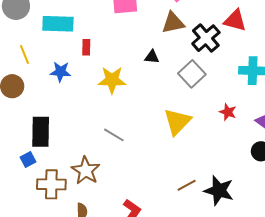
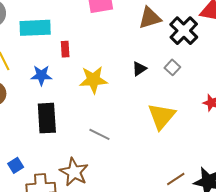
black triangle: (152, 57) -> (139, 69), moved, turned -35
gray square: (192, 74) -> (172, 67), size x0.6
black rectangle: (41, 132) -> (47, 118), moved

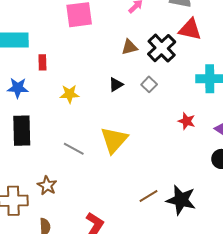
brown triangle: (150, 18) -> (129, 47), moved, size x0.7
yellow star: (93, 80) -> (70, 94), size x0.7
yellow triangle: (162, 116) -> (114, 140), moved
brown star: (74, 172) -> (47, 185), size x0.7

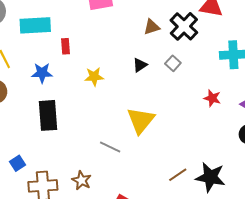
gray line: (74, 149) -> (110, 147), moved
brown star: (47, 185) -> (82, 180), moved

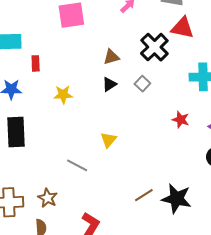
brown triangle: (152, 27) -> (111, 57), moved
yellow triangle: (141, 120) -> (109, 140), size x0.6

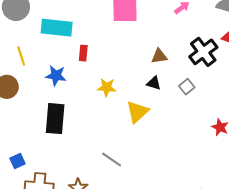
black triangle: (109, 84) -> (154, 83), turned 42
yellow triangle: (109, 140) -> (137, 112), moved, size x1.4

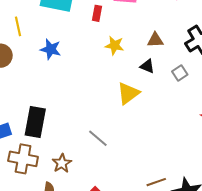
red rectangle: (83, 53) -> (97, 13), moved
yellow star: (107, 87) -> (114, 45), moved
black rectangle: (55, 119) -> (35, 122), moved

